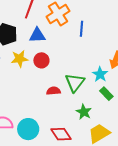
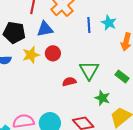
blue line: (82, 29) -> (89, 25), moved
cyan star: (100, 74) -> (109, 23), moved

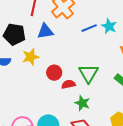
blue line: (89, 25) -> (89, 28), turned 70
red circle: (53, 53) -> (54, 73), moved
green star: (102, 98) -> (82, 103), moved

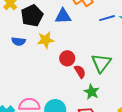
black pentagon: (14, 34) -> (32, 16), turned 30
red semicircle: (68, 84) -> (80, 72), turned 64

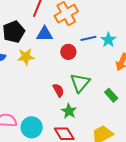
red circle: (67, 58) -> (68, 52), moved

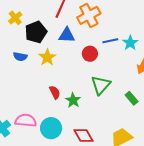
yellow star: (26, 57) -> (47, 57), turned -30
red semicircle: (58, 90) -> (55, 92), moved
green star: (69, 111) -> (73, 100), moved

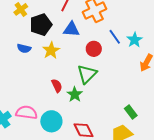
blue line: (110, 41) -> (115, 37), turned 63
green triangle: (101, 85) -> (87, 74), moved
green rectangle: (132, 98) -> (131, 112), moved

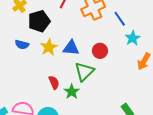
blue triangle: (71, 29) -> (71, 48), moved
blue line: (115, 37) -> (120, 19), moved
red circle: (94, 49) -> (100, 51), moved

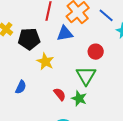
black pentagon: (39, 21) -> (29, 39), turned 30
blue semicircle: (22, 45) -> (21, 87), moved, turned -64
blue triangle: (71, 48) -> (65, 34), moved

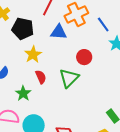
red semicircle: (60, 94) -> (41, 77), moved
green star: (79, 98) -> (23, 93), moved

